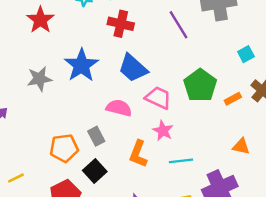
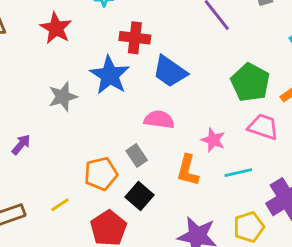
red cross: (121, 24) -> (135, 38), moved
pink trapezoid: (158, 98) -> (263, 127), moved
yellow line: (16, 178) -> (60, 205), moved

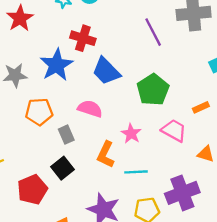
green pentagon: (250, 82) -> (153, 90), moved
cyan line: (238, 173) -> (136, 172), moved
orange pentagon: (101, 174) -> (39, 112), moved

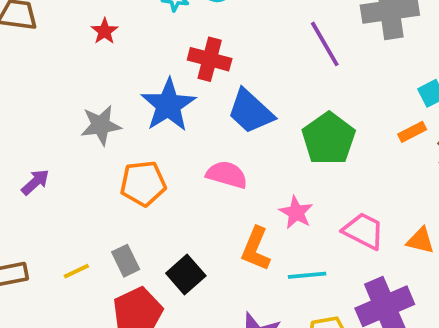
red star: (20, 18) -> (105, 31), size x0.6
orange rectangle: (201, 107) -> (412, 132), moved
pink trapezoid: (174, 130) -> (364, 231), moved
gray rectangle: (66, 135) -> (126, 261), moved

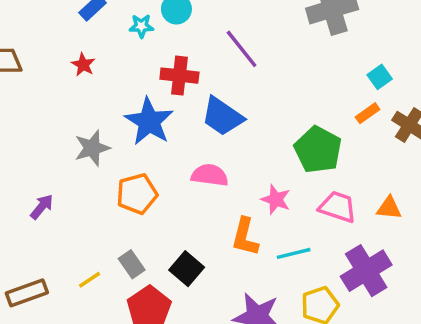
purple line: (325, 44) -> (242, 49), moved
green pentagon: (329, 139) -> (318, 150), moved

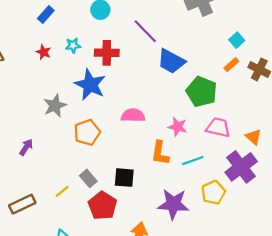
cyan star: (141, 26) -> (73, 45), moved
blue trapezoid: (222, 116) -> (171, 61), moved
orange triangle: (389, 208) -> (253, 137), moved, turned 42
black square: (187, 269) -> (124, 178), turned -30

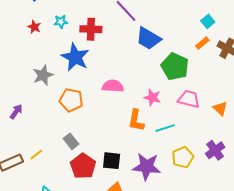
orange pentagon: (87, 132) -> (71, 100), turned 30
purple cross: (241, 167) -> (215, 150), moved, size x0.7
black square: (124, 178) -> (112, 161), moved
yellow line: (62, 191) -> (36, 155), moved

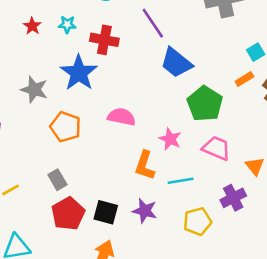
gray star: (43, 75) -> (34, 90), turned 30
purple cross: (215, 150) -> (233, 198), moved
purple star: (147, 167) -> (145, 211), moved, size x0.7

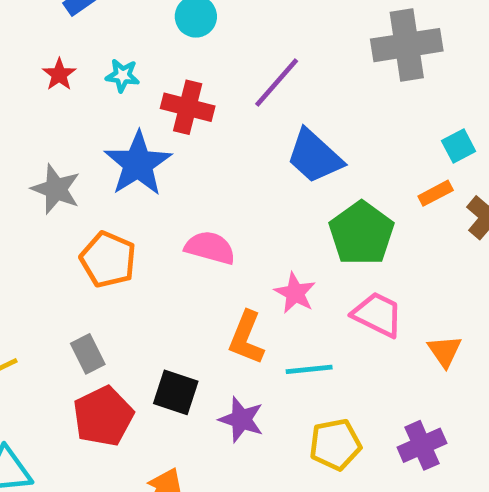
purple line: (153, 23) -> (277, 82), turned 72
purple cross: (233, 198) -> (422, 445), moved
black square: (106, 212) -> (176, 392), moved

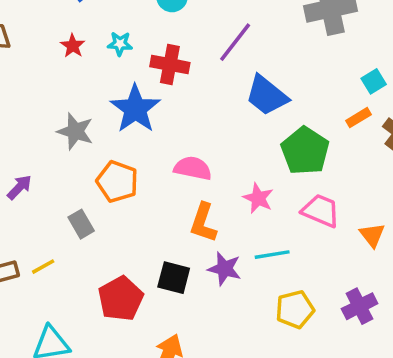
orange L-shape: (246, 338) -> (203, 223), moved
gray rectangle: (88, 354) -> (81, 224), moved
purple star: (241, 419) -> (225, 269), moved

